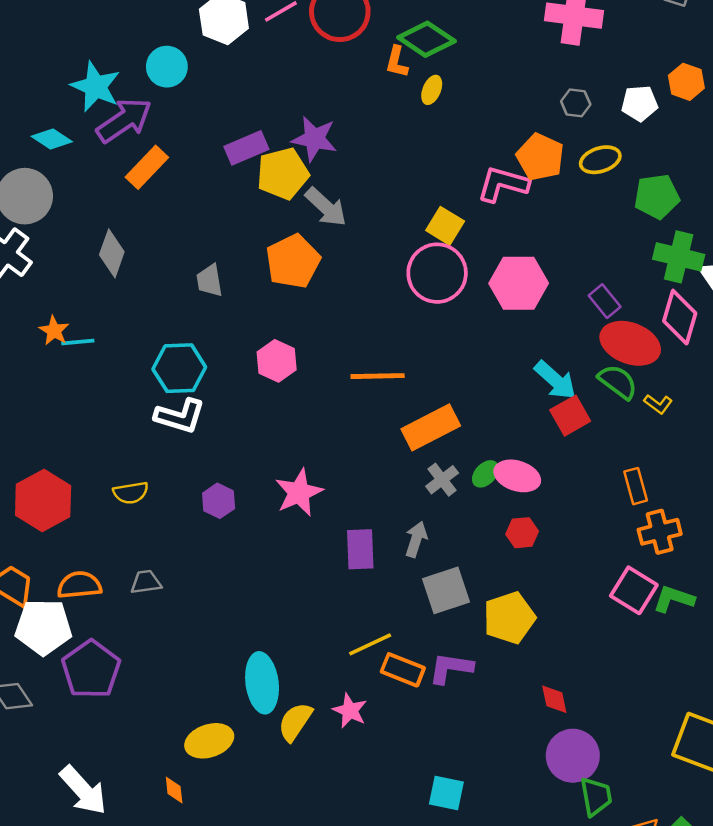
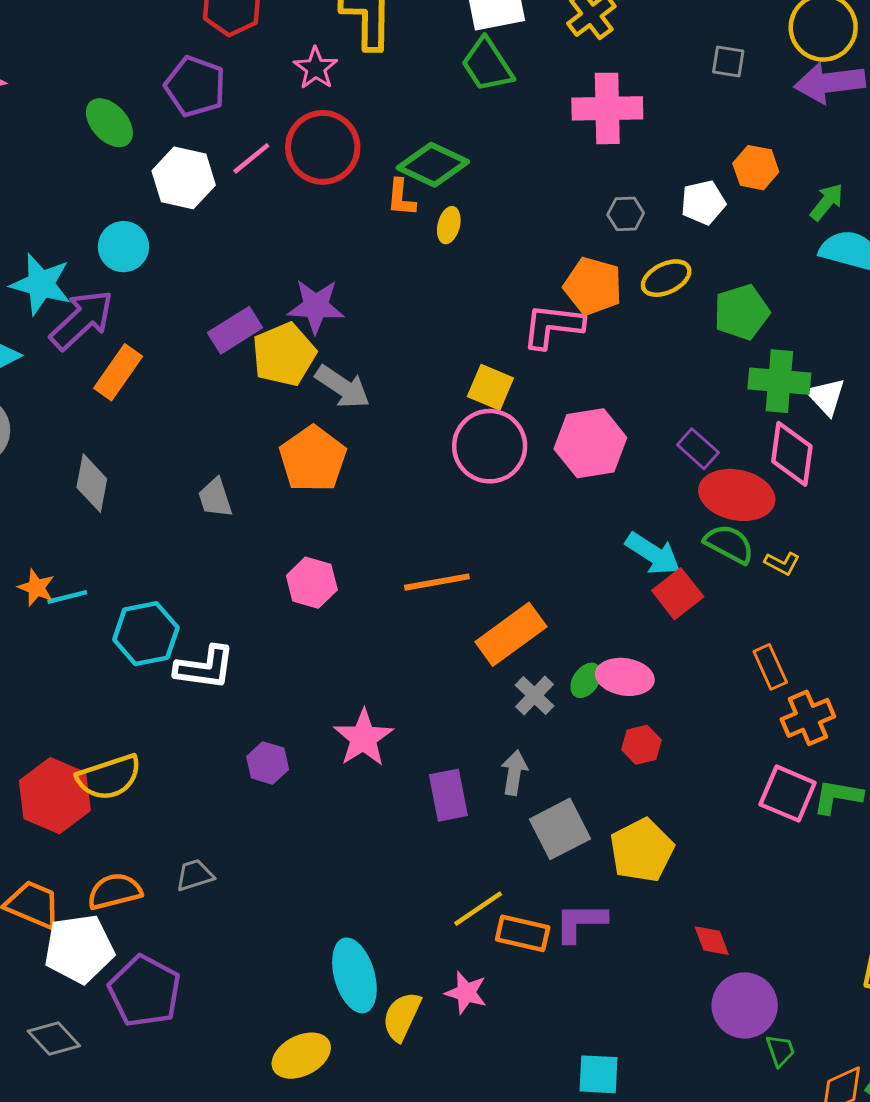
cyan hexagon: (179, 368) -> (146, 634), moved
yellow semicircle: (131, 493) -> (109, 777), moved, size x1.5
green trapezoid: (596, 796) -> (780, 1051), size x0.7

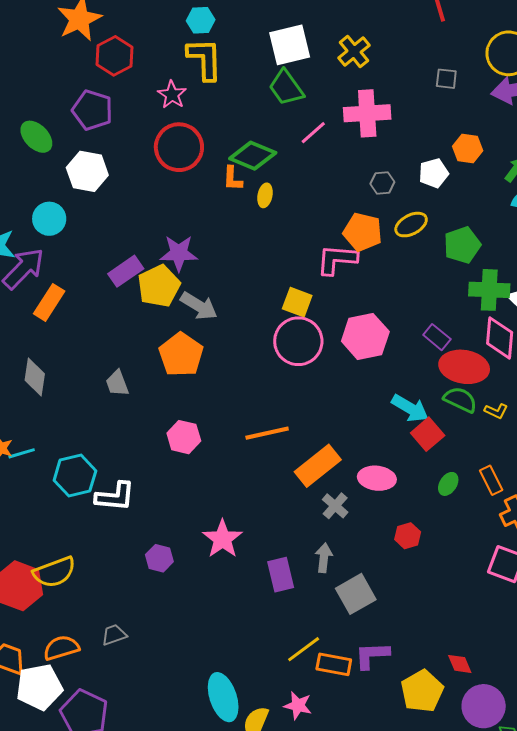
pink line: (251, 158) -> (313, 133), moved
pink ellipse: (625, 677) -> (377, 478), moved
green ellipse: (586, 680) -> (448, 484), moved
yellow pentagon: (642, 850) -> (422, 691), moved

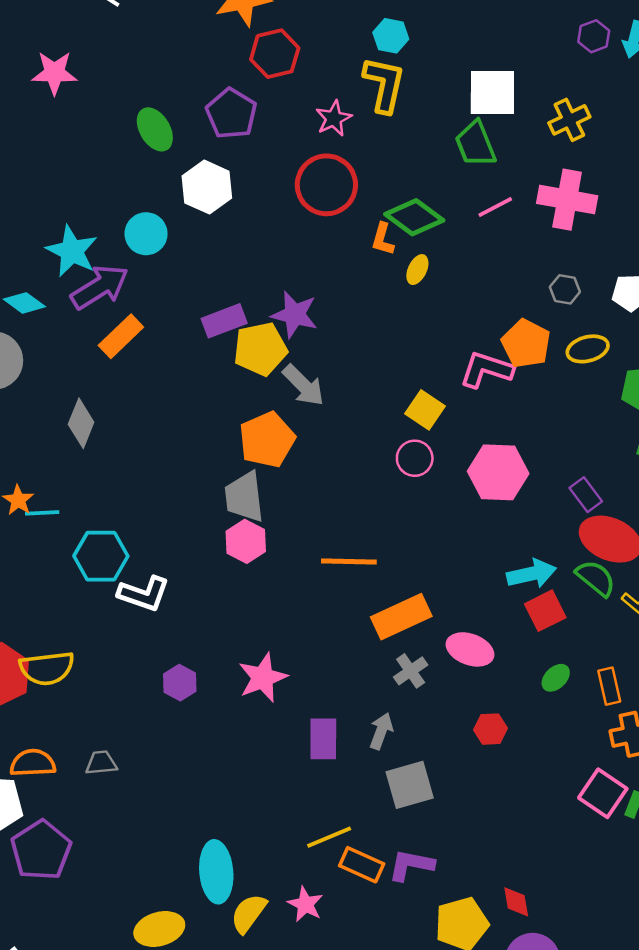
pink circle: (298, 341) -> (415, 458), size x0.6
gray trapezoid: (117, 383) -> (244, 497), moved, size x1.5
cyan arrow: (410, 408) -> (532, 574), turned -57

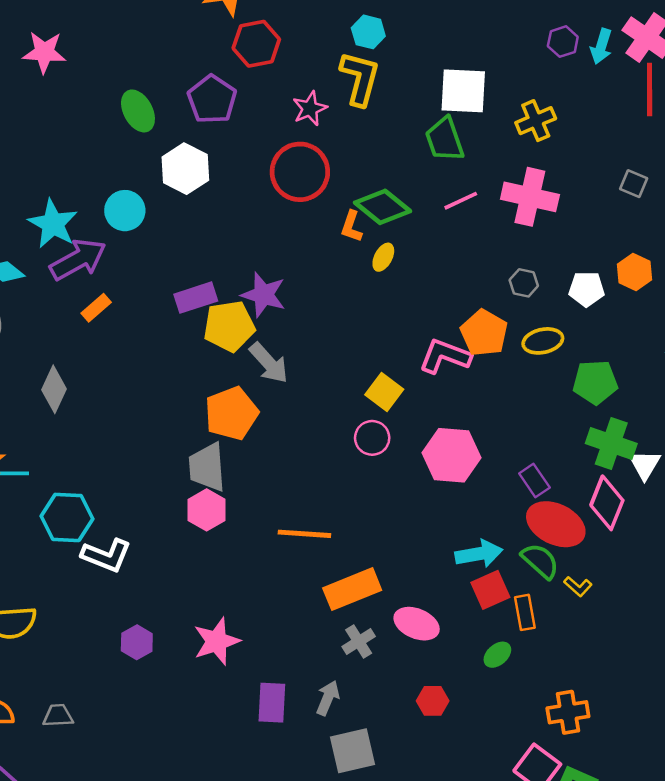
orange rectangle: (121, 336) -> (96, 308), size x0.7
orange rectangle: (609, 686) -> (525, 612), moved

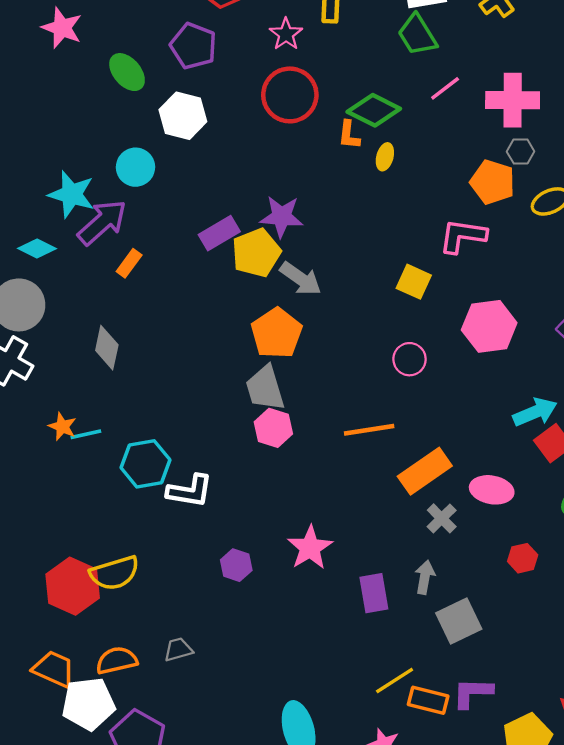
pink star: (44, 52) -> (62, 28), moved, turned 30
pink cross: (530, 197) -> (513, 100), moved
orange pentagon: (484, 333) -> (493, 182), moved
pink circle: (372, 438) -> (410, 359), moved

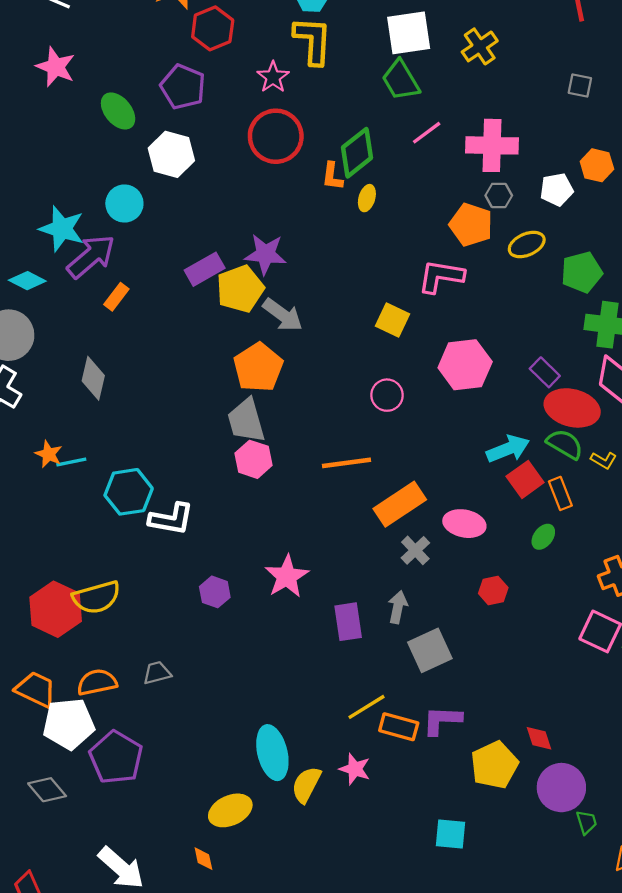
green diamond: (374, 110) -> (357, 153), turned -66

